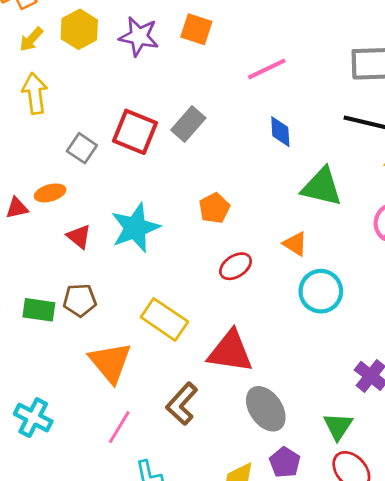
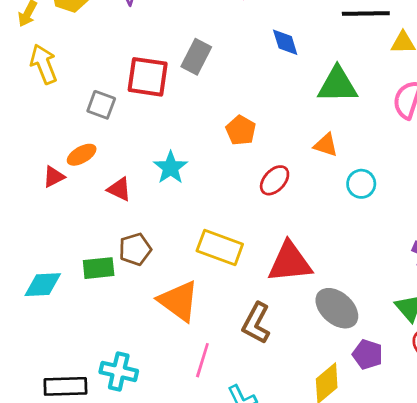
cyan star: (135, 228) -> (171, 168), size x0.7
cyan circle: (321, 291) -> (361, 184), size x0.7

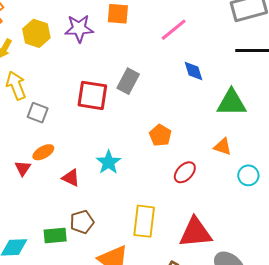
gray square: (101, 105) -> (38, 113), moved
red triangle: (54, 177) -> (23, 168), turned -30
yellow rectangle: (220, 247) -> (144, 221), turned 76

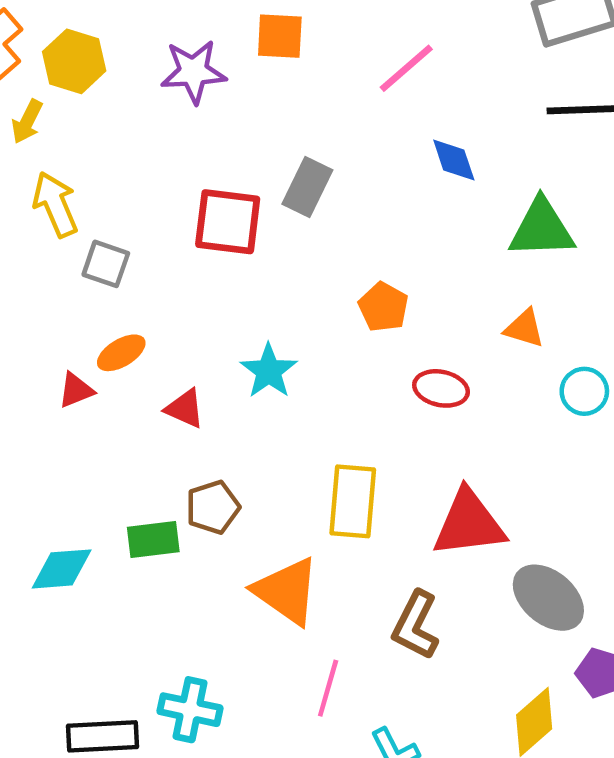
yellow hexagon: (36, 33) -> (74, 61), moved
red triangle: (23, 168) -> (76, 390), turned 36
red ellipse: (185, 172) -> (441, 388), turned 60

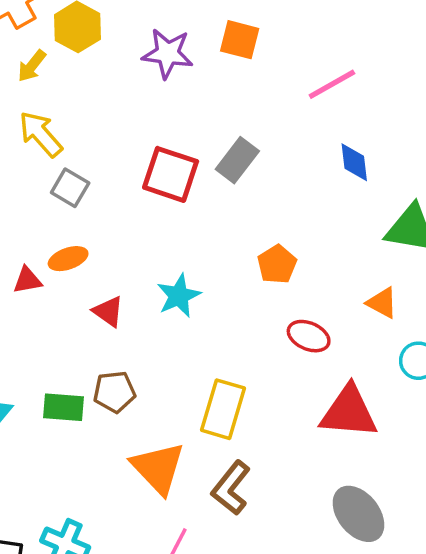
yellow arrow: (55, 204) -> (41, 134), turned -30
red triangle: (469, 523) -> (349, 412), moved
brown L-shape: (416, 625) -> (231, 488), moved

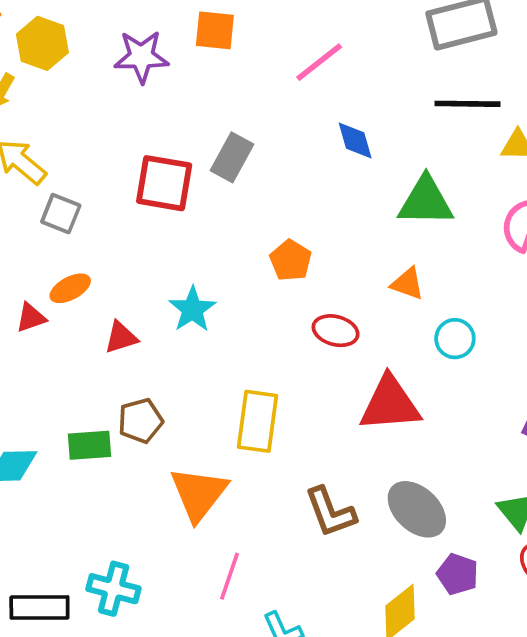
red triangle: (108, 311) -> (121, 337), turned -44
orange triangle: (158, 468) -> (199, 494), turned 30
brown L-shape: (231, 488) -> (330, 512), moved, turned -50

